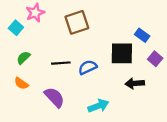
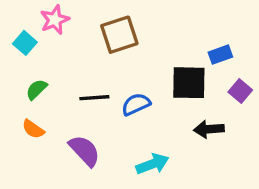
blue rectangle: (142, 35) -> (220, 55), turned -56

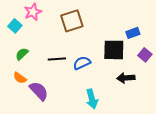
purple semicircle: (85, 151) -> (39, 91), moved
cyan arrow: (152, 164) -> (92, 99), turned 96

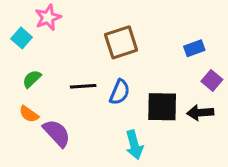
brown square: (72, 21) -> (121, 42), moved
black square: (114, 50) -> (162, 107), moved
blue semicircle: (82, 63) -> (120, 92), turned 138
black arrow: (126, 78) -> (200, 113), moved

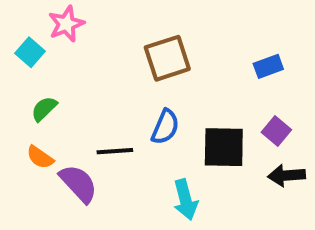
purple square: (212, 80) -> (276, 131), moved
black line: (83, 86) -> (115, 151), moved
black arrow: (200, 113) -> (286, 175), moved

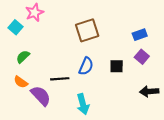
purple square: (276, 131) -> (142, 57), moved
black square: (224, 147) -> (117, 66), moved, size x0.6
cyan arrow: (185, 200) -> (83, 104), moved

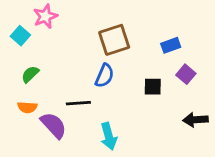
blue rectangle: (140, 35) -> (171, 45), moved
blue semicircle: (86, 66) -> (105, 76), moved
orange semicircle: (21, 82) -> (27, 107), turned -32

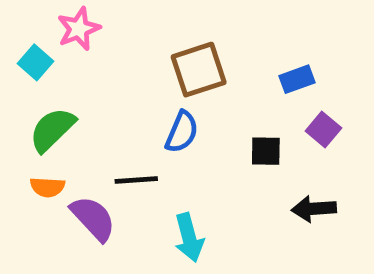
green semicircle: (30, 74) -> (52, 130), size x1.5
black arrow: (195, 120) -> (314, 209), moved

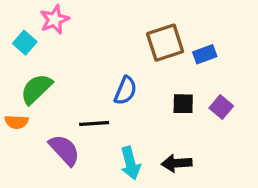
brown square: (199, 70) -> (165, 43), moved
purple square: (323, 130) -> (221, 107), moved
orange semicircle: (47, 187) -> (16, 122), moved
black arrow: (314, 209) -> (177, 163), moved

